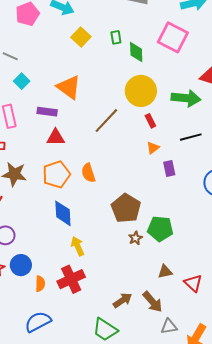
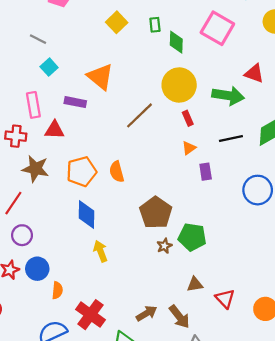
red triangle: (56, 137) -> (54, 130), moved
red cross: (71, 279) -> (91, 315), moved, turned -32

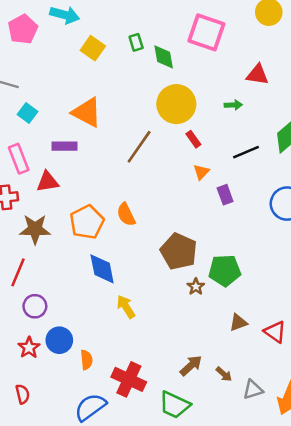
green arrow: (228, 96) -> (233, 105), size x0.5
brown arrow: (179, 317) -> (224, 374), moved, size x0.6

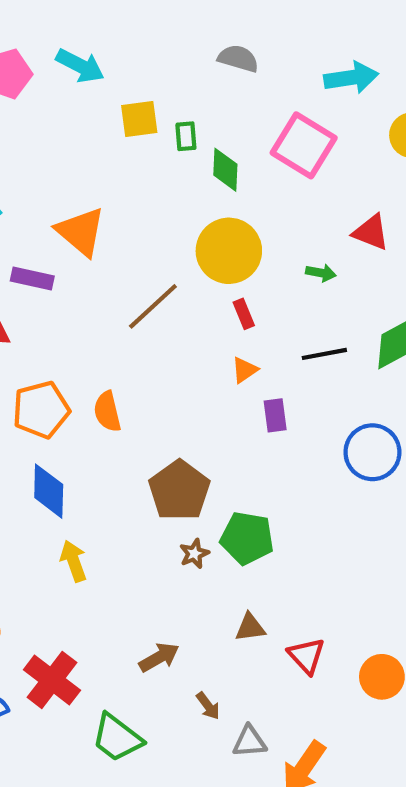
yellow square: (93, 48) -> (139, 119), moved, turned 35
brown arrow: (191, 366) -> (159, 657), moved

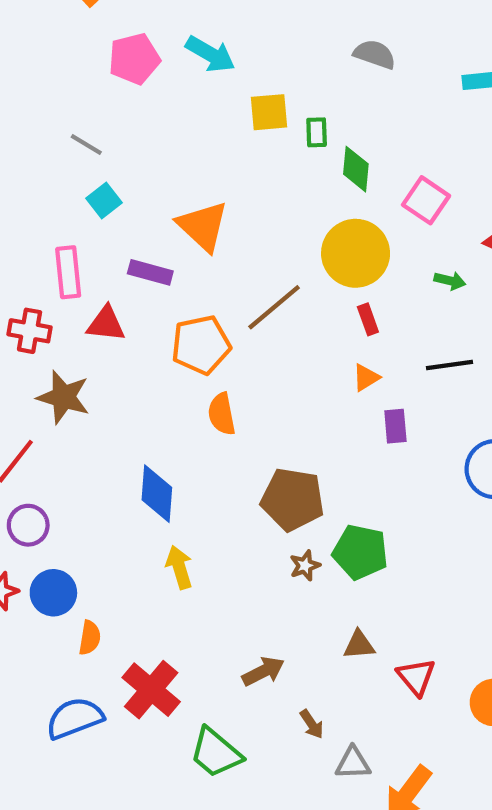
pink square: (304, 145) -> (426, 200), moved, size x0.7
orange pentagon: (41, 410) -> (201, 345), moved
brown pentagon: (179, 491) -> (292, 499), turned -30

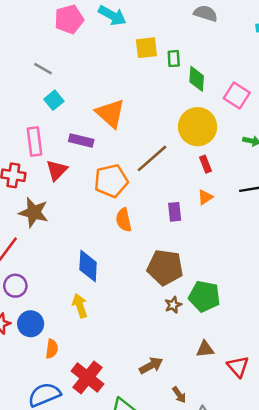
red triangle: (106, 324) -> (57, 170), turned -50
purple rectangle: (395, 426) -> (175, 212), moved
yellow arrow: (179, 567) -> (80, 306), moved

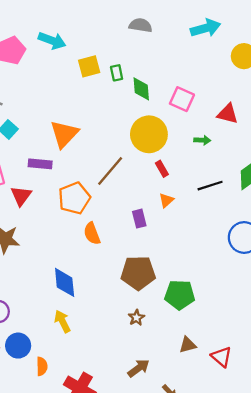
orange triangle: (110, 113) -> (64, 134), turned 40
brown star: (173, 305) -> (136, 318), moved

